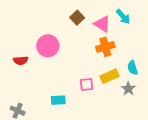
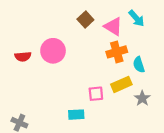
red semicircle: (21, 60) -> (23, 57), moved
cyan semicircle: (133, 68) -> (139, 65), moved
cyan rectangle: (58, 100) -> (76, 115), moved

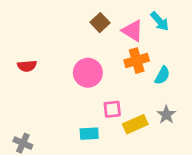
pink circle: (53, 51) -> (88, 73), moved
cyan semicircle: (139, 65) -> (162, 75), turned -133
yellow rectangle: (121, 84) -> (135, 124), moved

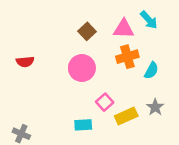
brown square: (100, 23) -> (87, 31), moved
pink triangle: (133, 31) -> (124, 29), turned -30
pink square: (112, 109) -> (105, 102), turned -36

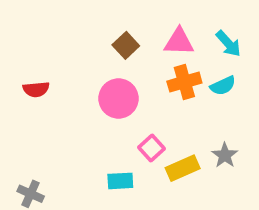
cyan arrow: (149, 20) -> (228, 44), moved
cyan semicircle: (151, 71) -> (223, 86), moved, turned 36

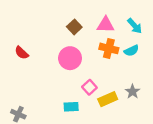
orange cross: (184, 82) -> (109, 48), turned 30
red semicircle: (36, 89) -> (22, 53), turned 48

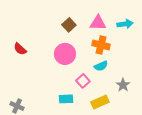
cyan arrow: (135, 26) -> (125, 24), turned -56
cyan semicircle: (131, 51) -> (101, 66), moved
yellow rectangle: (108, 99) -> (100, 102), moved

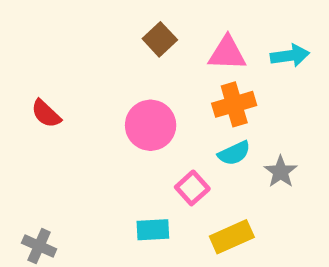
brown square: (69, 25) -> (160, 39), moved
orange cross: (101, 45) -> (234, 104), turned -30
gray star: (123, 85) -> (281, 172), moved

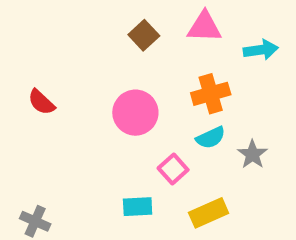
pink triangle: (227, 53) -> (204, 27), moved

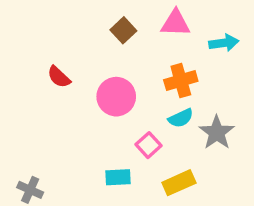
red semicircle: (41, 102) -> (59, 77), moved
gray star: (252, 154) -> (217, 132), size x1.4

